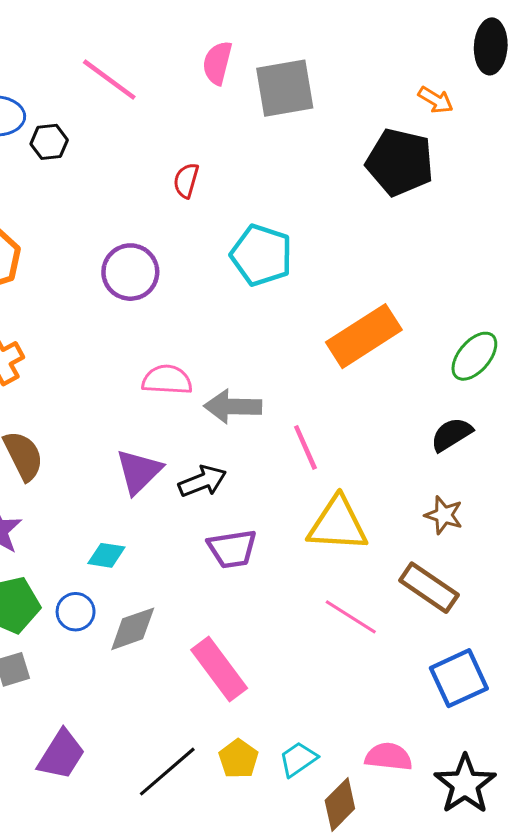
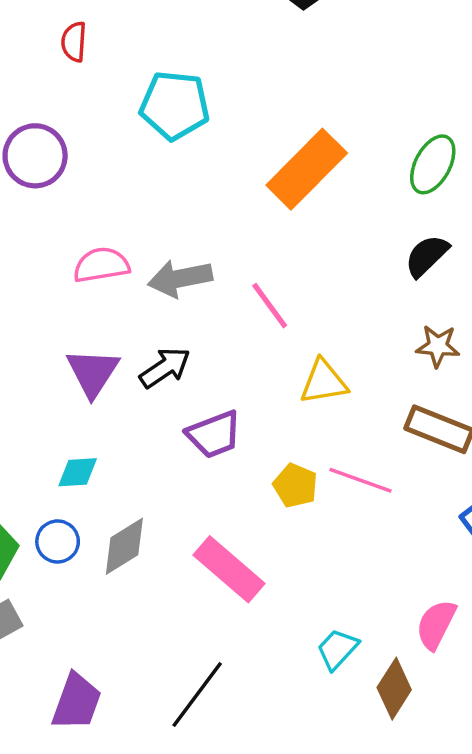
yellow triangle: (338, 524) -> (324, 382), size x0.7
pink semicircle: (389, 757) -> (436, 624), turned -57
yellow pentagon: (238, 759) -> (295, 486), moved

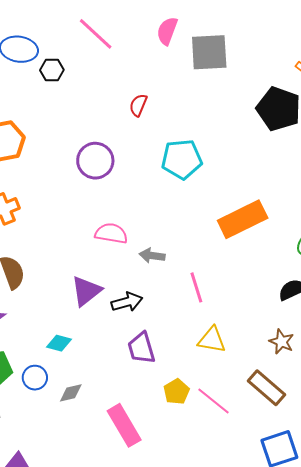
cyan pentagon: (175, 105) -> (182, 159), turned -30
gray arrow: (180, 278) -> (152, 256), size x0.7
purple trapezoid: (214, 434) -> (141, 348), turned 76
gray diamond: (124, 546) -> (71, 393), size x0.7

